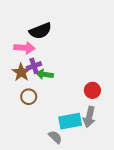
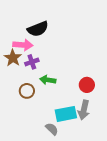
brown star: (21, 72) -> (13, 58), moved
green arrow: (45, 74) -> (48, 80), moved

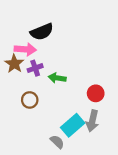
green arrow: (48, 80) -> (57, 78), moved
cyan rectangle: (66, 114) -> (73, 125), turned -30

